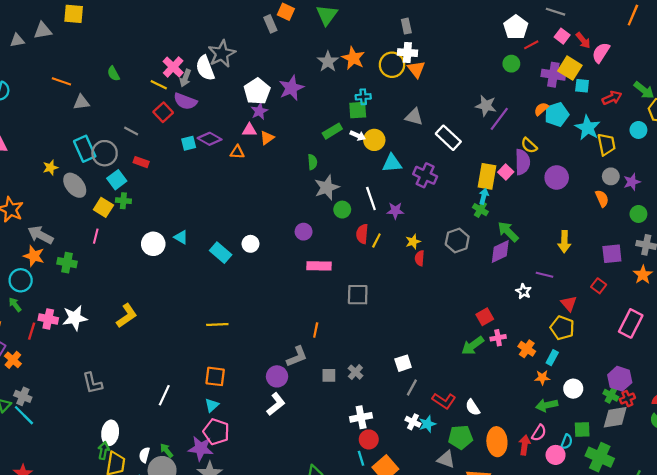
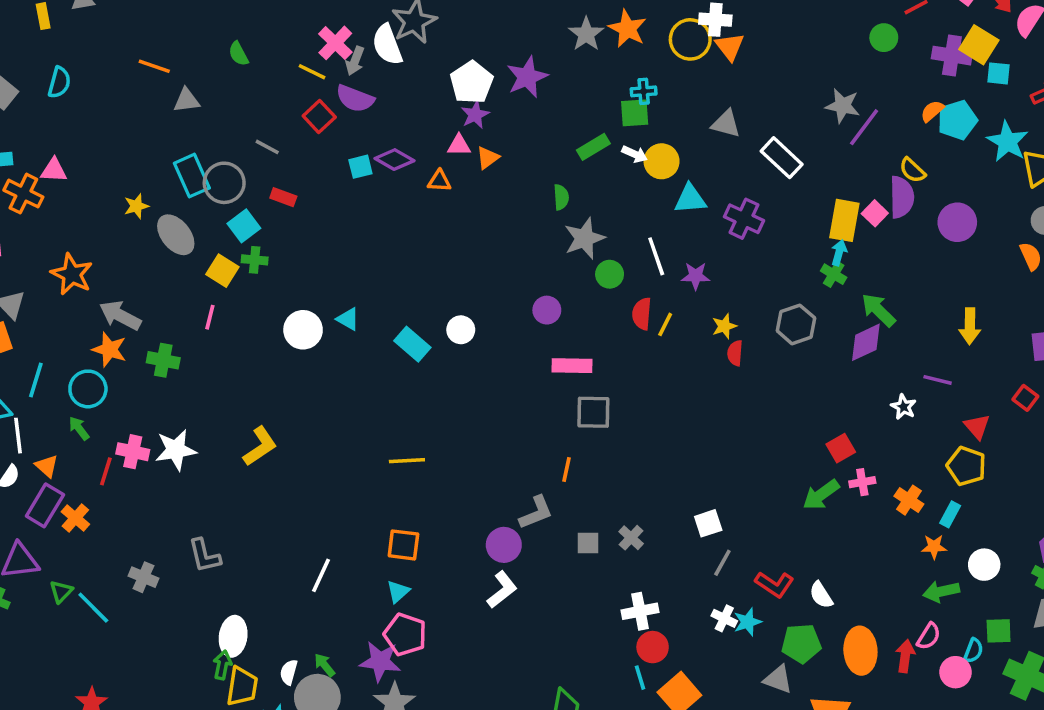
gray square: (358, 295) -> (593, 412), moved
gray cross: (23, 396) -> (143, 577), moved

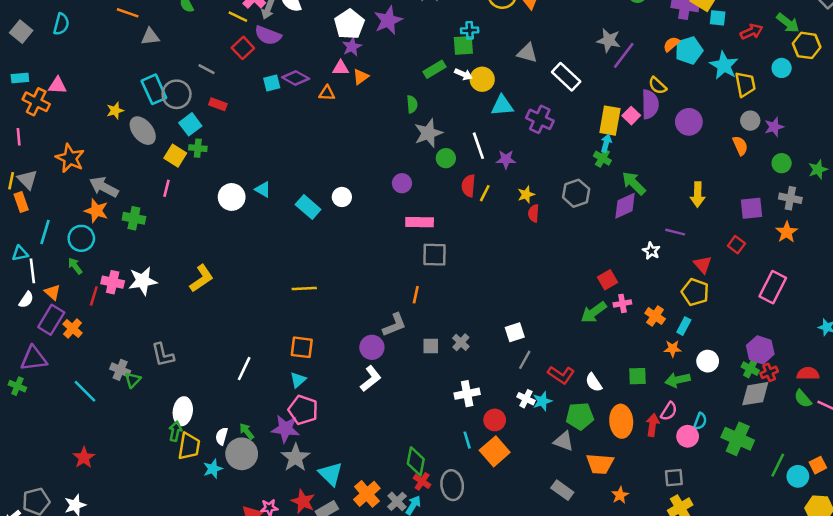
green triangle: (61, 591) -> (133, 380), moved
green square: (999, 631) -> (638, 376), moved
red circle: (653, 647) -> (495, 420), moved

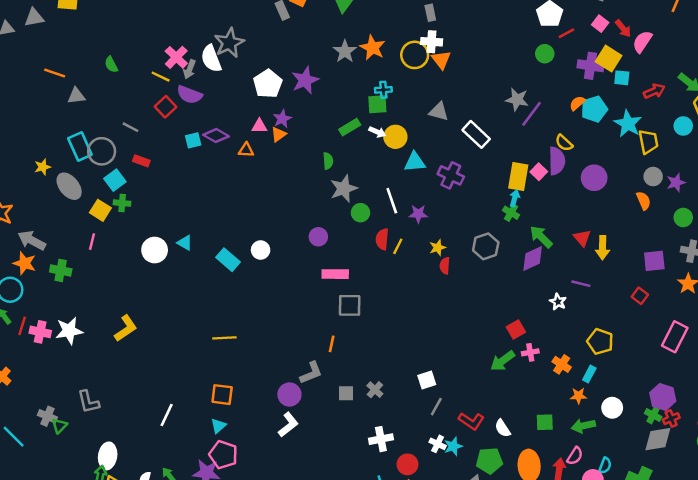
purple star: (352, 47) -> (282, 119), moved
red triangle: (703, 265) -> (582, 238), moved
red line: (94, 296) -> (22, 326), moved

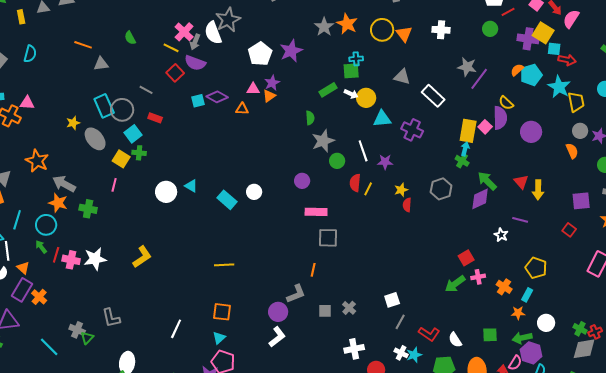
white cross: (432, 42) -> (441, 30), moved
red arrow: (654, 91) -> (567, 60), moved, turned 36
purple hexagon: (663, 397) -> (531, 353), moved

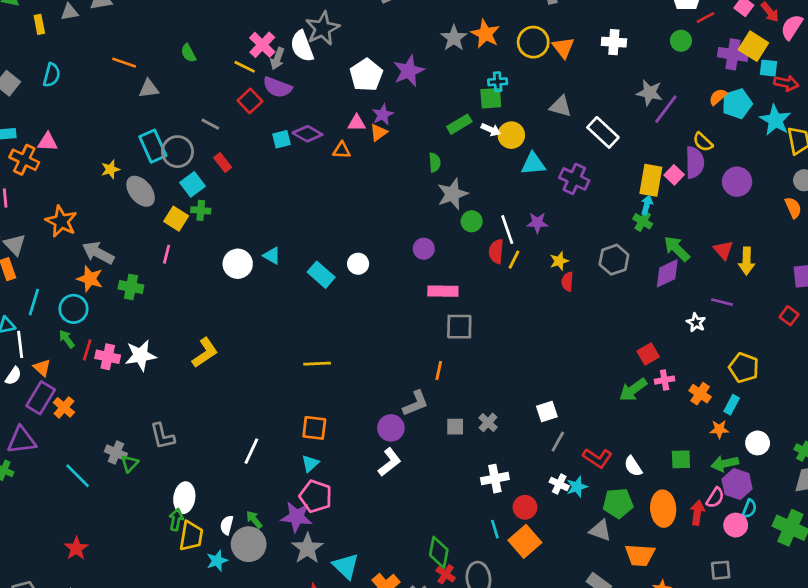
red rectangle: (155, 118) -> (223, 162), turned 32
white line: (363, 151) -> (507, 230), moved

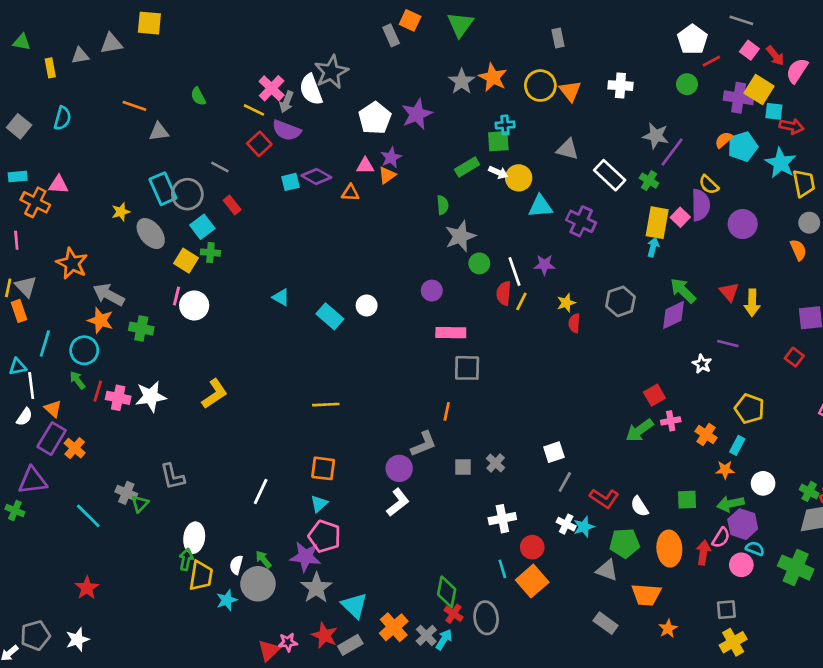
green cross: (643, 221) -> (649, 181), moved
white circle: (238, 264) -> (194, 305), moved
cyan semicircle: (749, 509) -> (755, 549), turned -90

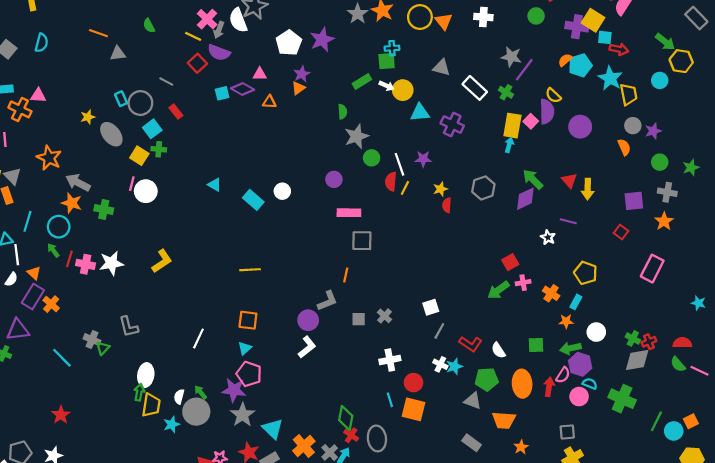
pink triangle: (365, 166) -> (260, 74), moved
cyan rectangle: (163, 189) -> (121, 99), size x0.6
orange square: (532, 581) -> (413, 409), turned -35

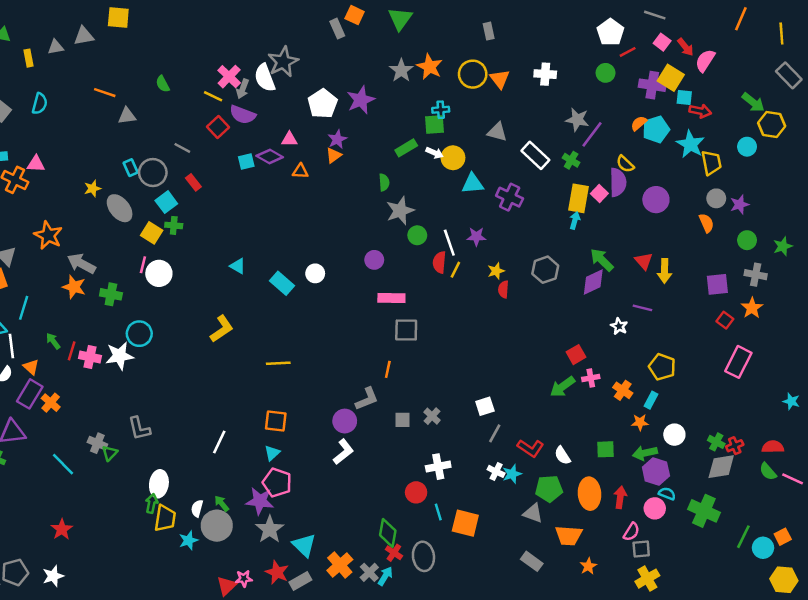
cyan circle: (59, 227) -> (139, 334), moved
red square: (621, 232) -> (725, 320), moved
yellow L-shape: (162, 261) -> (222, 329), moved
pink semicircle: (563, 375) -> (631, 532), moved
red circle: (413, 383) -> (416, 492), moved

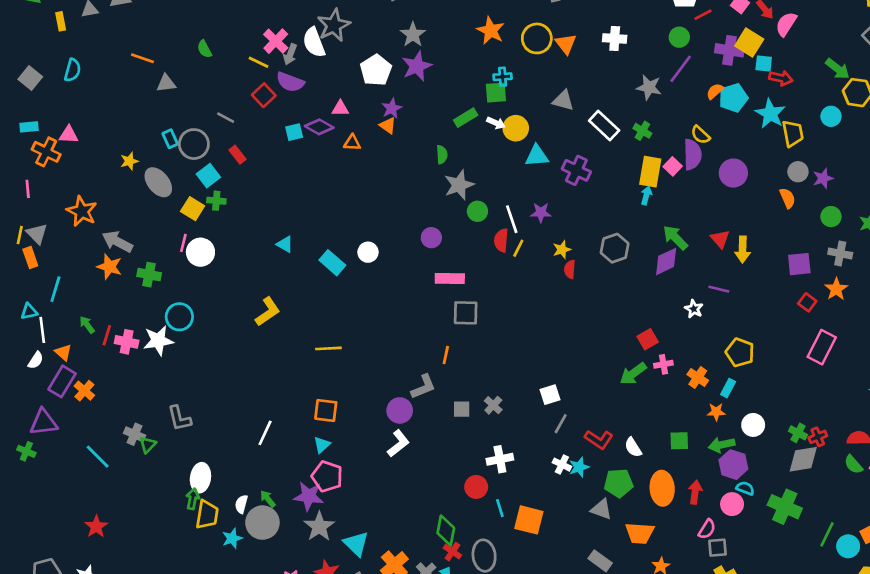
gray star: (401, 70) -> (413, 35), moved
purple line: (592, 134) -> (681, 69), moved
orange triangle: (334, 155) -> (388, 126), turned -49

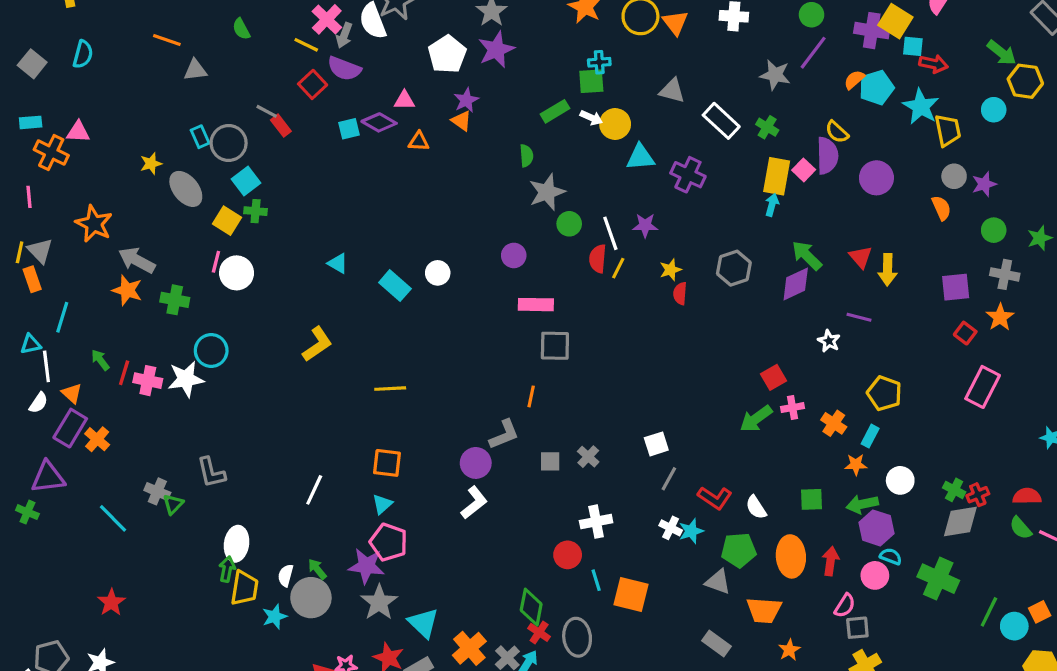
red rectangle: (237, 155) -> (281, 126), moved

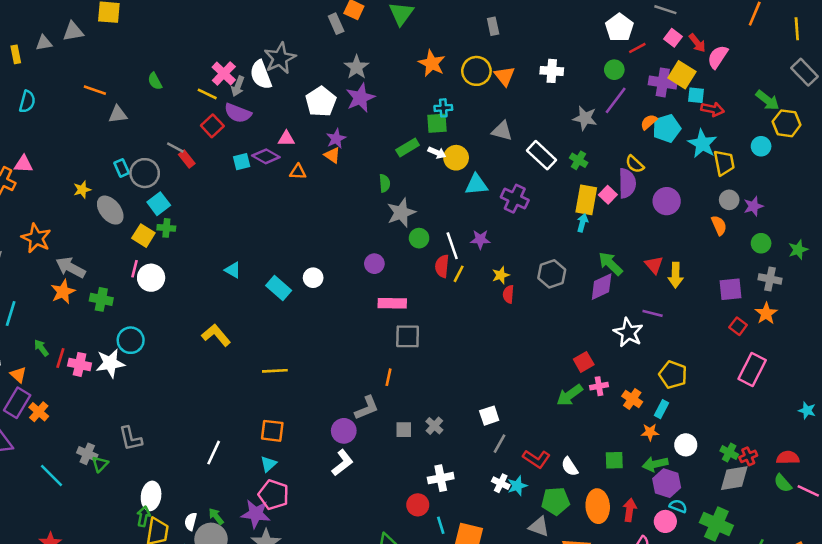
orange star: (127, 290) -> (63, 292), turned 30
white star: (829, 341) -> (628, 333), size x1.6
yellow L-shape: (317, 344) -> (216, 335), turned -96

